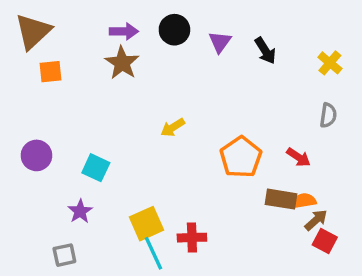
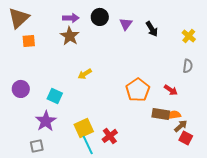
yellow arrow: (173, 128) -> (85, 74), moved
purple star: (80, 211) -> (46, 121), size x1.5
red cross: (192, 238) -> (110, 136), turned -35

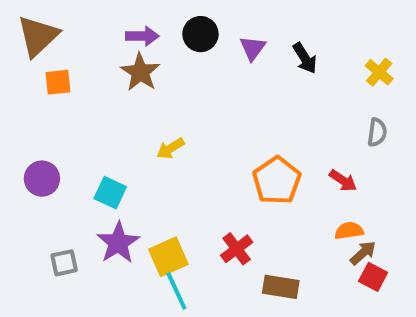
brown rectangle: (161, 114) -> (281, 287), moved
purple star: (46, 121) -> (118, 243), moved
red cross: (110, 136) -> (237, 249), moved
gray square: (37, 146) -> (64, 263), moved

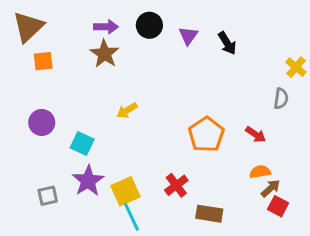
yellow cross: (379, 72) -> (296, 67), moved
purple circle: (42, 179) -> (42, 122), moved

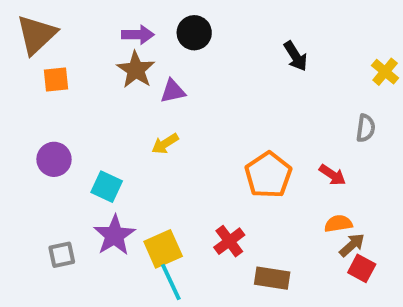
purple triangle: (188, 36) -> (173, 91), moved, turned 42
yellow cross: (296, 67) -> (385, 72), moved

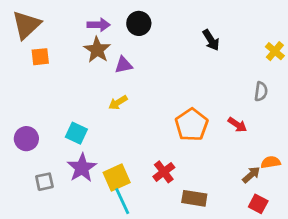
purple circle: (54, 159) -> (26, 139), moved
orange semicircle: (338, 224) -> (271, 162), moved
red square: (362, 268) -> (258, 204), moved

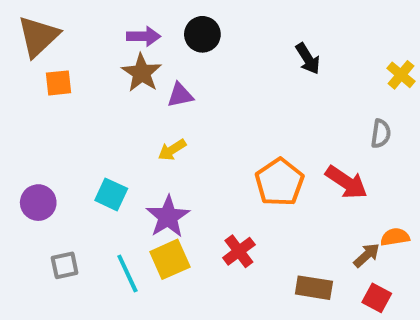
red arrow: (237, 125) -> (346, 182), size x1.5
purple star: (82, 168) -> (168, 217), moved
brown rectangle: (194, 198) -> (314, 288), moved
cyan line: (122, 201) -> (127, 273), moved

